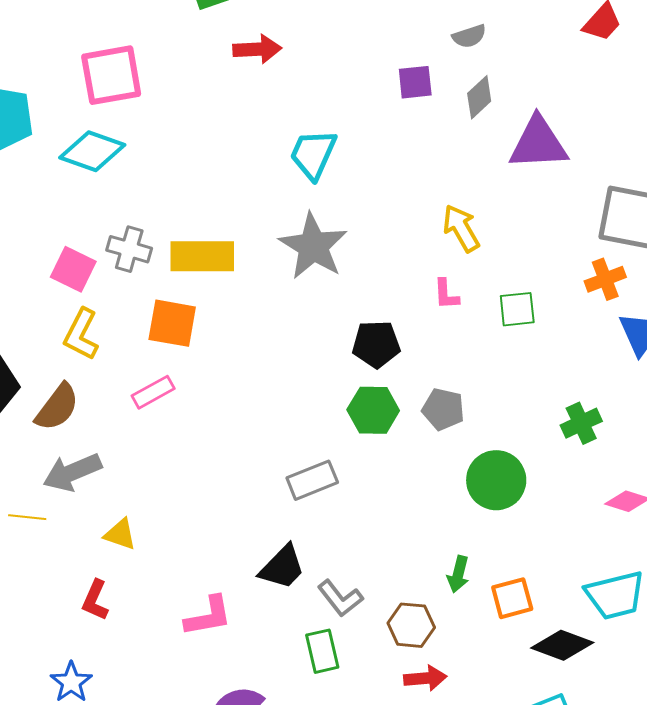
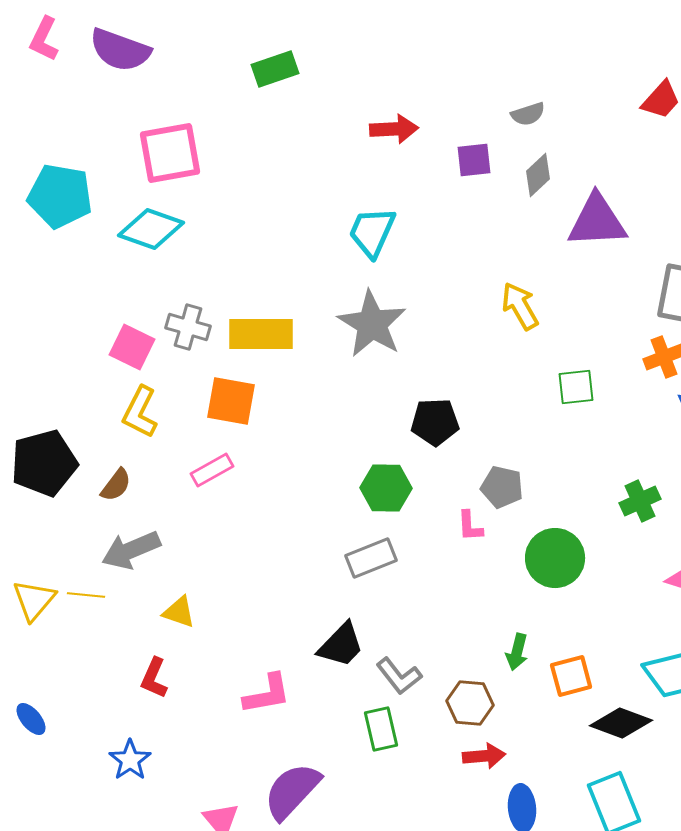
red arrow: (257, 49) -> (394, 129), moved
pink L-shape: (446, 294) -> (470, 526), moved
brown semicircle: (57, 407) -> (116, 485), size x0.7
green hexagon: (373, 410) -> (386, 488), moved

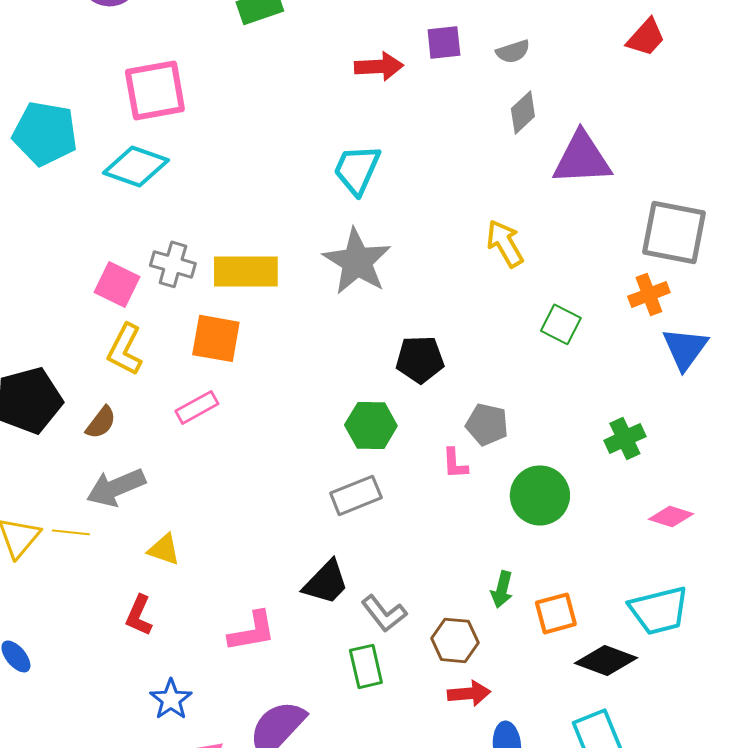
purple square: (474, 160) -> (444, 42), moved
green square: (576, 387) -> (561, 324), turned 33
blue star: (130, 760) -> (171, 699), moved

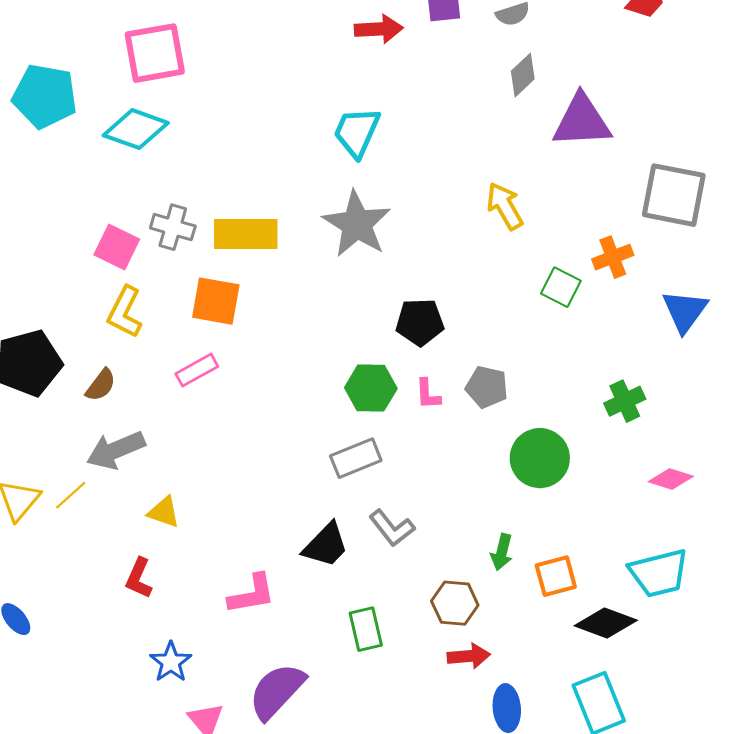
orange cross: (649, 294) -> (613, 257), moved
pink L-shape: (455, 463) -> (428, 394), moved
yellow line: (71, 532) -> (71, 495), turned -48
gray L-shape: (384, 613) -> (392, 528), moved

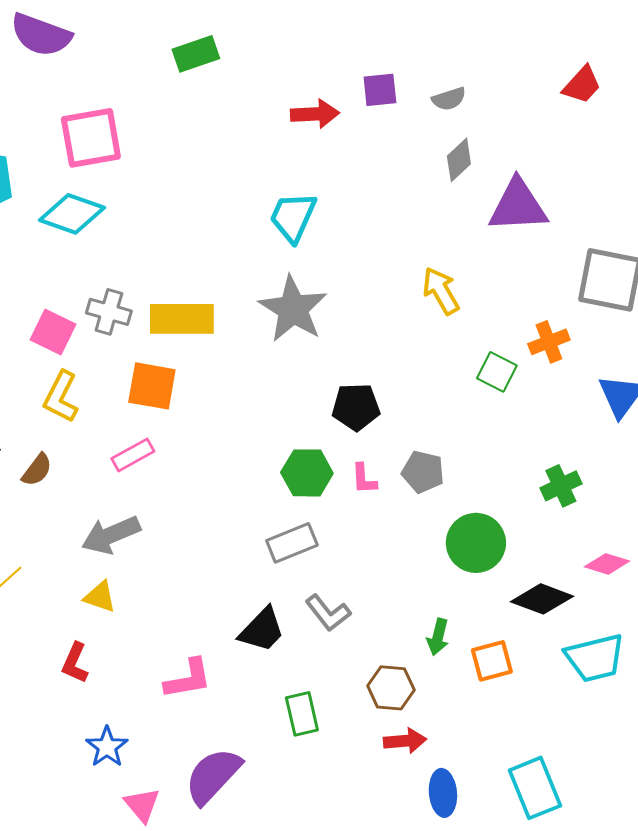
gray arrow: (116, 450) -> (111, 535), moved
black diamond: (606, 623) -> (542, 599), moved

